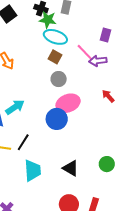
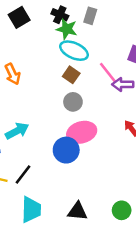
black triangle: (71, 168) -> (77, 211), turned -30

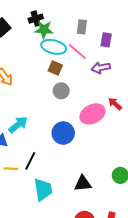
black cross: (60, 15) -> (36, 19), turned -32
gray rectangle: (90, 16) -> (82, 27), moved
pink line: (108, 73) -> (77, 52), moved
pink ellipse: (82, 132) -> (92, 114), moved

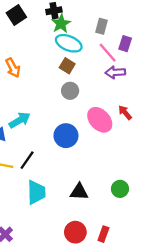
green star: (44, 30) -> (61, 24), turned 30
pink line: (77, 52) -> (108, 53), moved
pink ellipse: (92, 114) -> (100, 120), turned 65

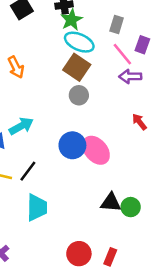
brown square: (67, 66) -> (77, 67), size x1.5
pink ellipse: (100, 120) -> (96, 150), moved
black triangle: (79, 192) -> (111, 202), moved

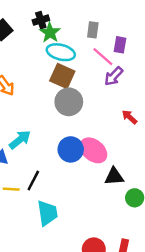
purple arrow: (130, 77) -> (114, 76), turned -36
gray circle: (79, 95) -> (69, 102), size x1.5
black triangle: (111, 202) -> (114, 176), moved

